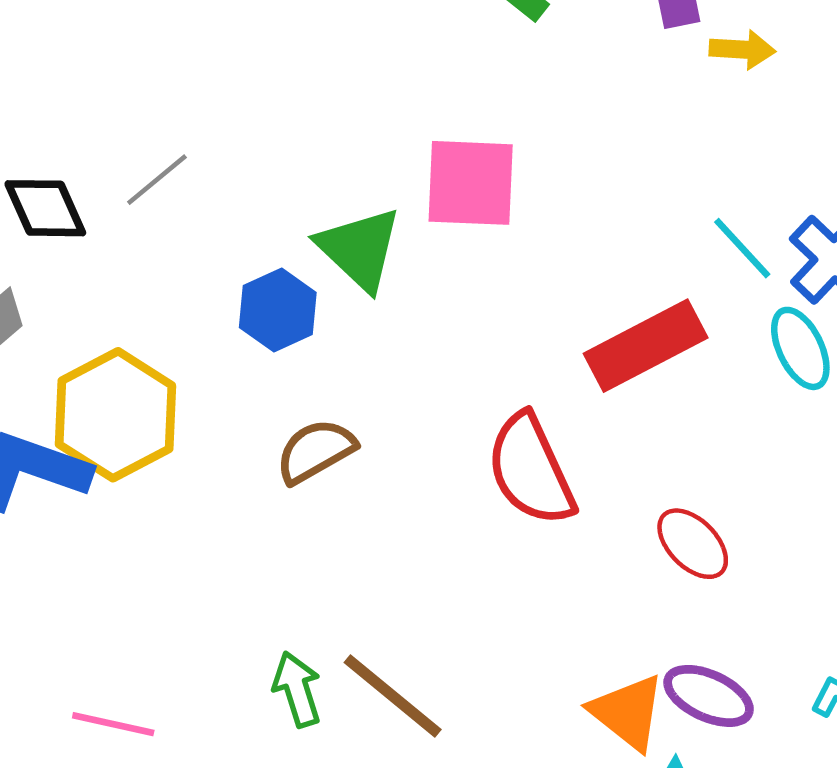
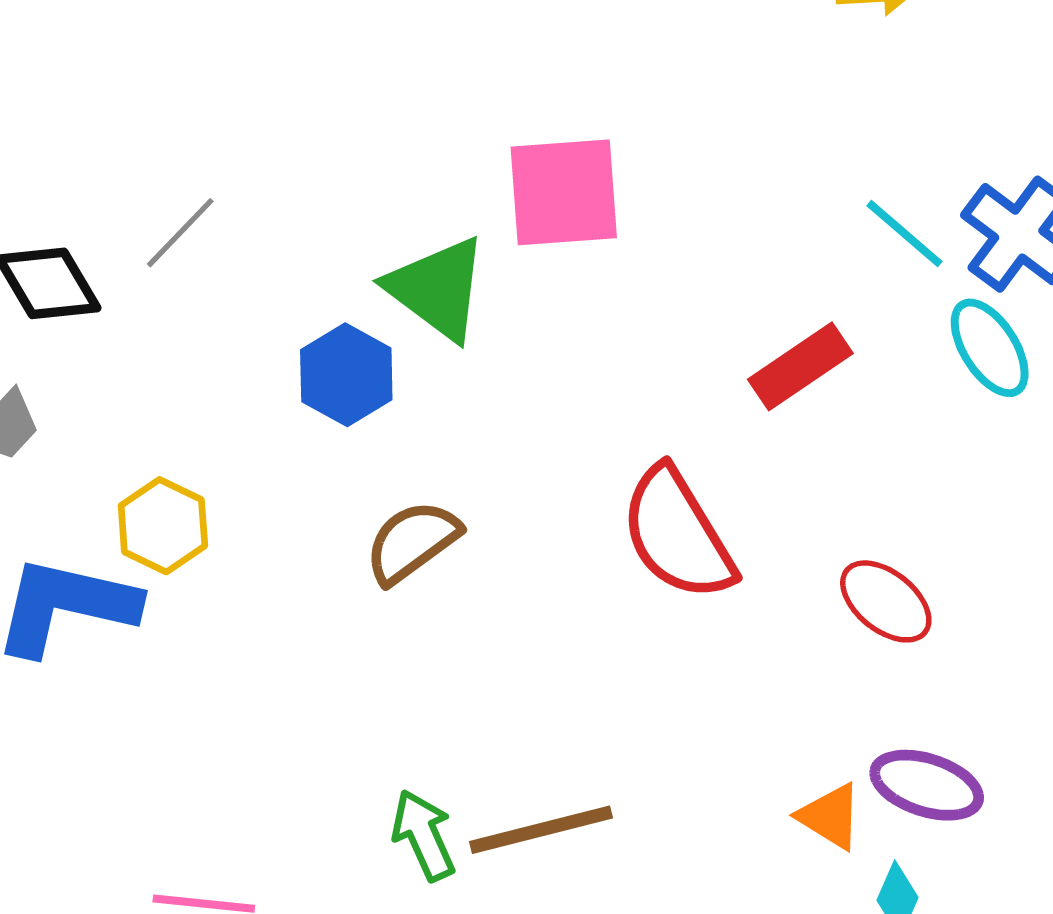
red rectangle: (646, 346) -> (800, 366), size x0.7
yellow hexagon: (115, 415) -> (163, 526), size x0.6
brown line: (393, 696) -> (541, 830), turned -47
orange triangle: (628, 712) -> (830, 816), size x0.7

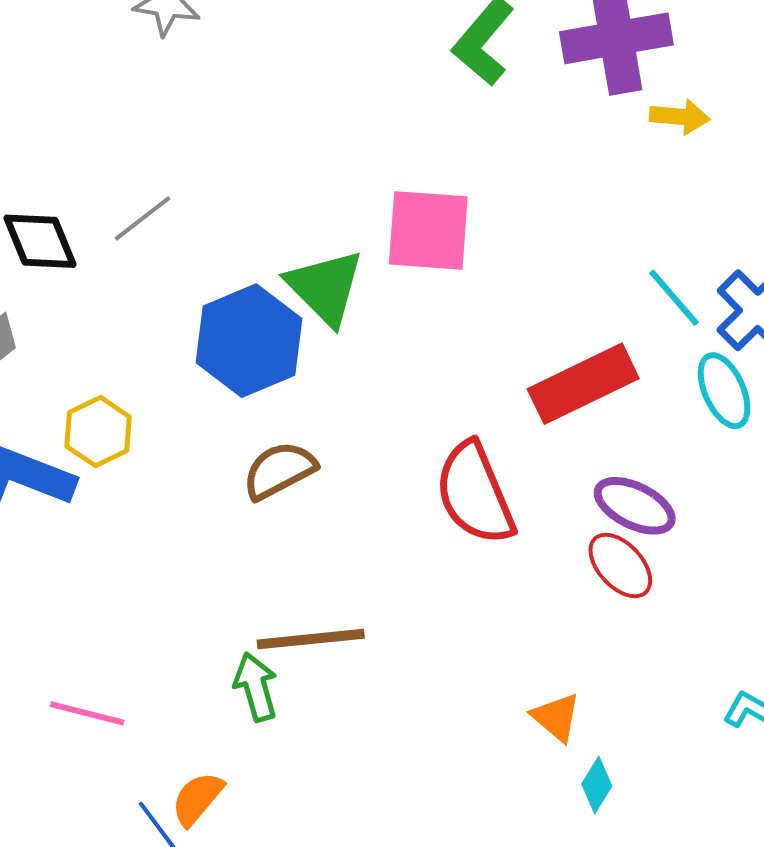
red rectangle: (800, 366) -> (583, 384), size x1.4
blue hexagon: (346, 375) -> (249, 341), size x1.5
purple ellipse: (927, 785) -> (635, 506), moved
brown line: (541, 830) -> (311, 639), moved

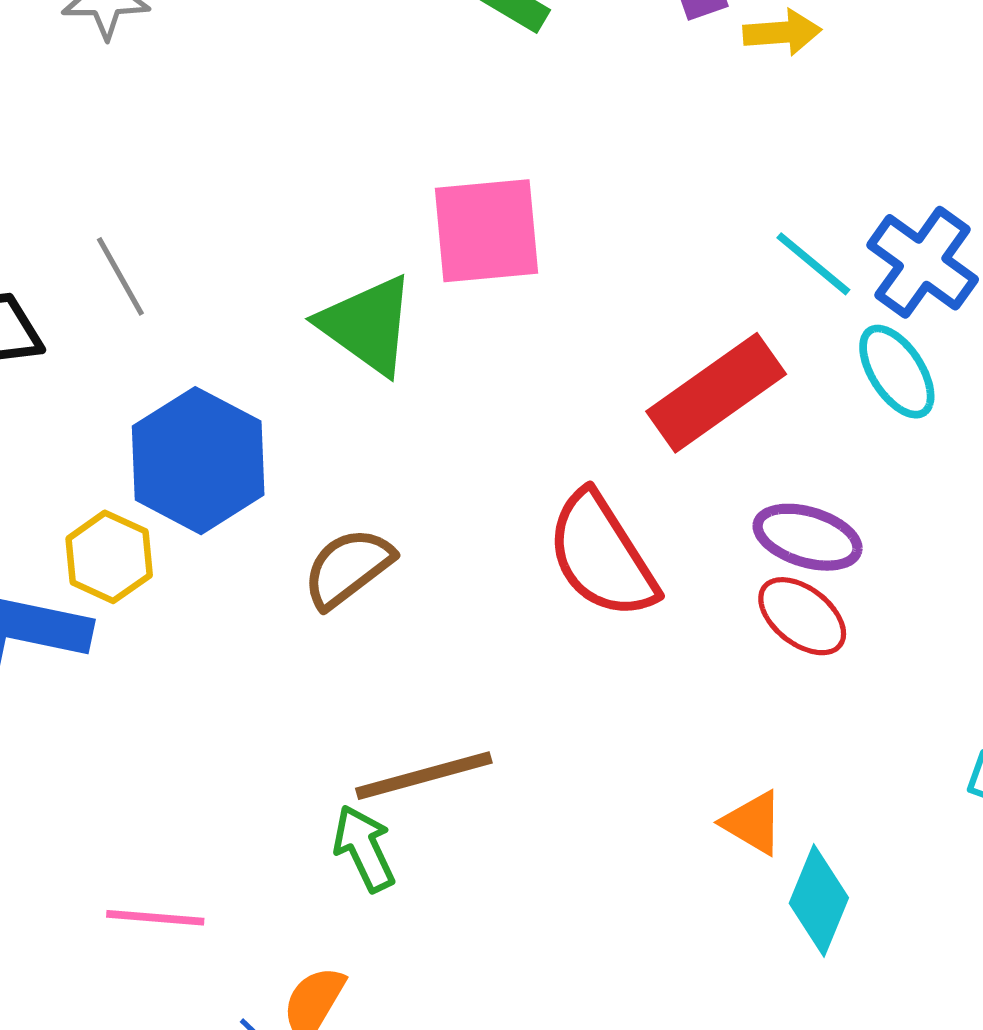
gray line: (143, 218) -> (120, 276), turned -72
blue hexagon: (249, 341) -> (198, 461), moved
cyan diamond: (597, 785) -> (819, 901), size x1.5

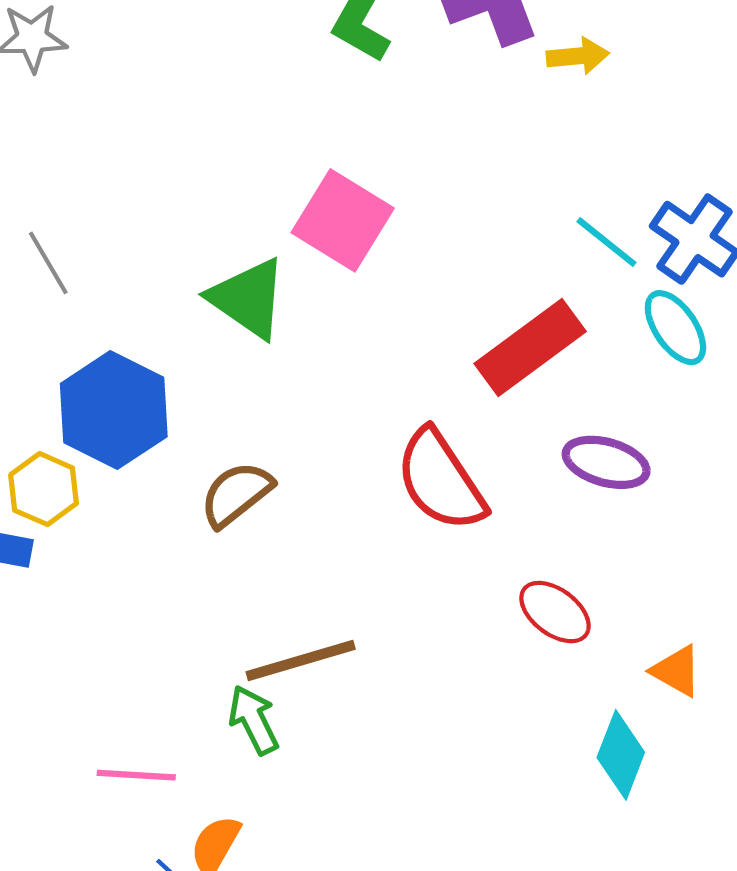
pink square: (486, 231) -> (343, 220), turned 38
red ellipse: (802, 616) -> (555, 612), moved
orange triangle: (753, 823) -> (676, 671), moved
pink line: (155, 918) -> (136, 775), moved

